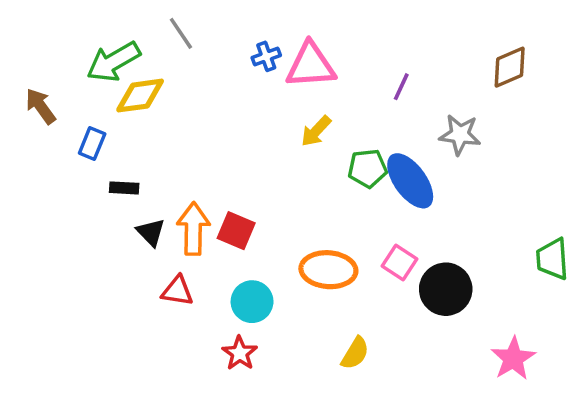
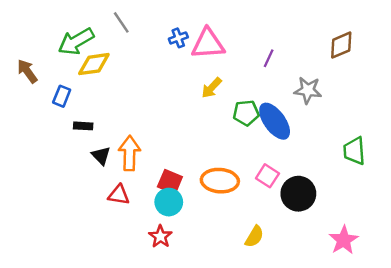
red square: (236, 231) -> (170, 182), moved
green trapezoid: (552, 259) -> (354, 151), moved
yellow semicircle: (355, 353) -> (254, 237), moved

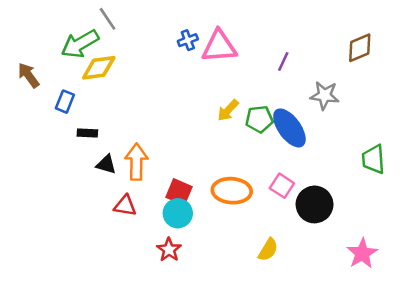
gray line: (121, 22) -> (108, 19), moved
yellow arrow: (212, 88) -> (228, 110), moved
black triangle: (101, 156) -> (106, 164), turned -30

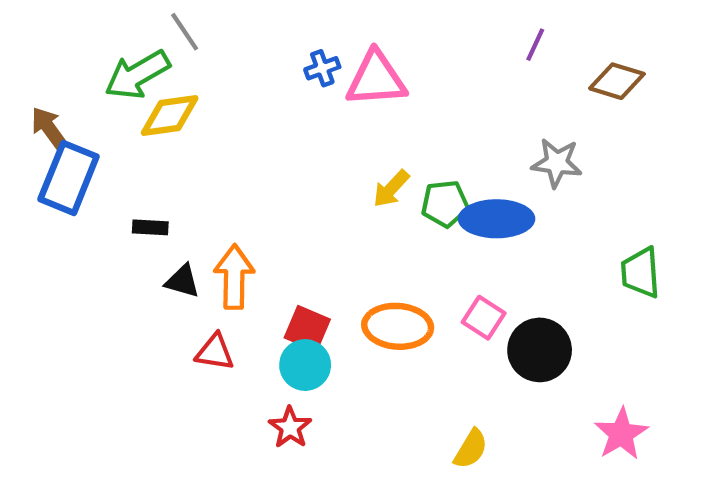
brown diamond: (360, 48) -> (617, 81), turned 40
purple line: (283, 61) -> (535, 45), moved
blue rectangle: (65, 102) -> (69, 178), moved, size x1.8
blue ellipse: (289, 128) -> (497, 219), turned -54
yellow semicircle: (268, 250) -> (471, 449), moved

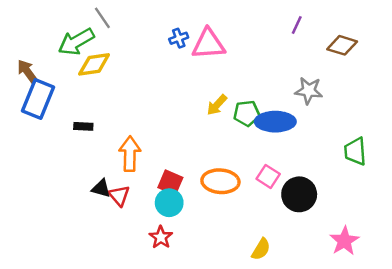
black triangle: (183, 281) -> (101, 188), moved
red triangle: (215, 352) -> (119, 196), turned 40

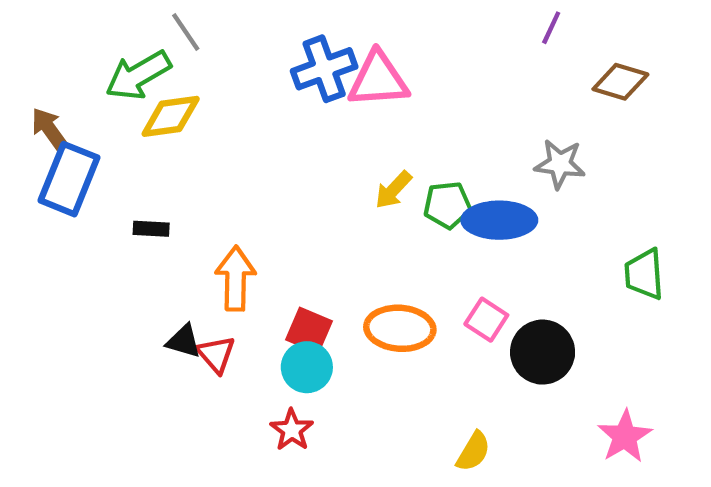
purple line: (297, 25) -> (551, 28), moved
blue cross: (179, 38) -> (324, 69), size x1.8

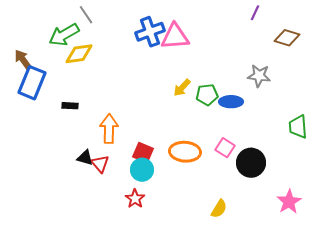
blue ellipse: (499, 220) -> (231, 102), size x0.7

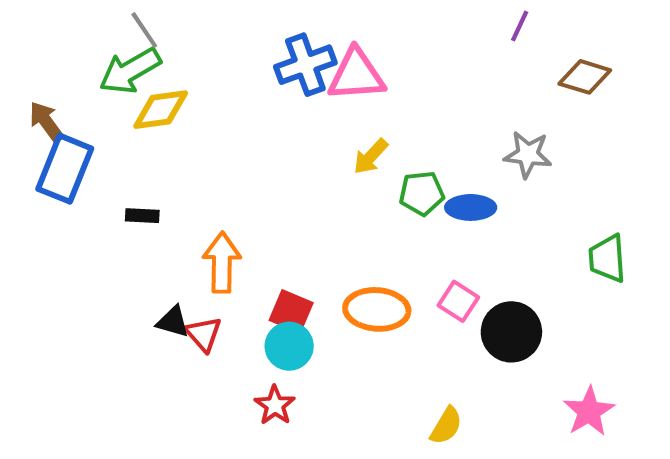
gray line: (86, 15) -> (144, 30), moved
yellow arrow: (182, 88) -> (371, 156), moved

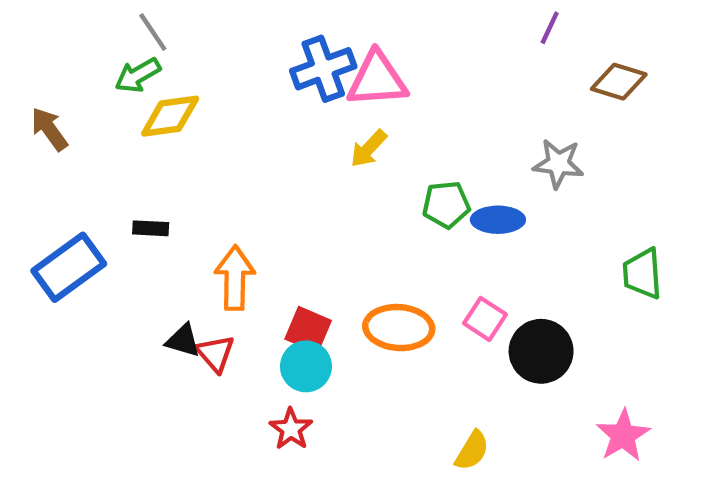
green arrow: (130, 71) -> (138, 75), size x0.7
yellow arrow: (371, 156) -> (369, 149), moved
blue rectangle: (65, 169) -> (69, 267), moved, turned 32

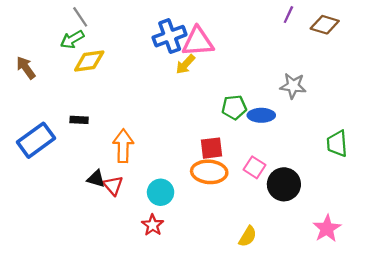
brown diamond: (619, 82) -> (325, 25), moved
yellow arrow: (369, 149) -> (185, 64), moved
red square: (308, 330) -> (211, 148), moved, turned -30

